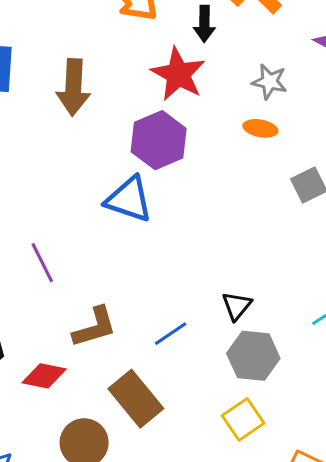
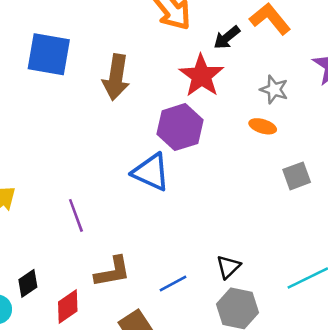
black arrow: (204, 24) -> (227, 38), turned 44
red diamond: (44, 376) -> (68, 307), turned -52

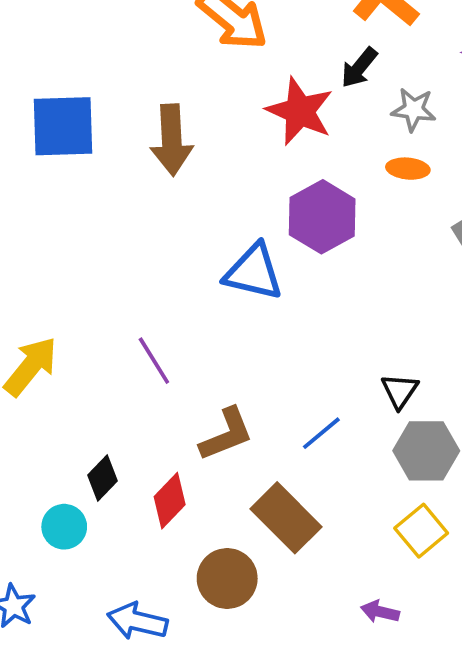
black arrow: (227, 38) -> (359, 68), moved
purple hexagon: (180, 127) -> (322, 217), moved

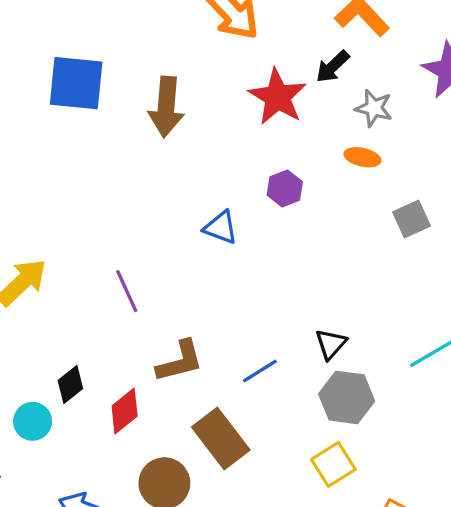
purple hexagon: (322, 217) -> (285, 188), size x0.6
blue triangle: (254, 272) -> (221, 227), size x0.7

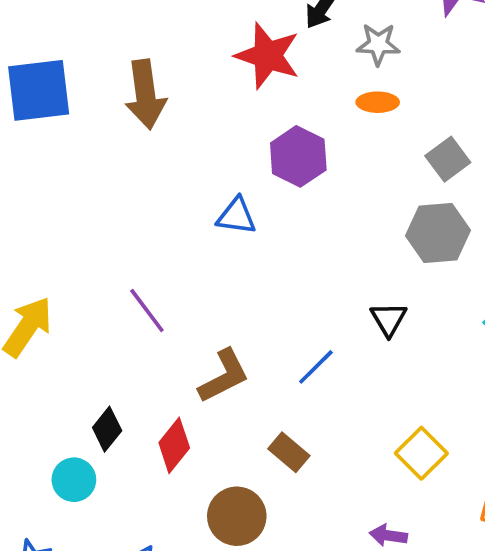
purple hexagon: (285, 188) -> (298, 156), size x1.4
gray hexagon: (347, 397) -> (438, 233), moved
brown rectangle: (221, 438) -> (289, 452), size x0.6

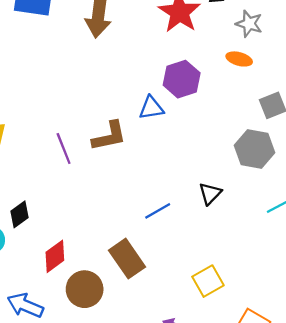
blue triangle: (236, 216) -> (151, 108), moved, turned -32
brown L-shape: (224, 376) -> (109, 136), moved
red diamond: (174, 445) -> (55, 256), moved
brown rectangle: (289, 452) -> (127, 259), size x1.5

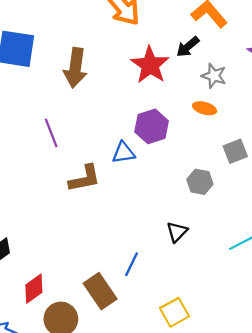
purple line: (64, 148) -> (51, 133), moved
gray hexagon: (254, 149) -> (200, 182), moved, size x0.7
blue line: (158, 211) -> (132, 264), moved, turned -35

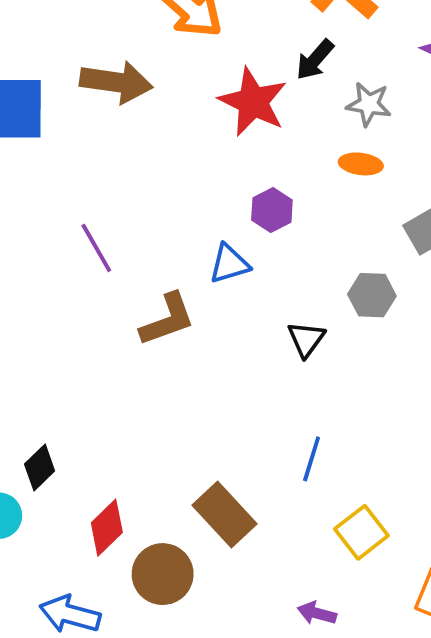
brown arrow: (75, 68) -> (116, 82), moved, turned -81
purple hexagon: (152, 126) -> (272, 210), size x0.7
black triangle: (177, 232) -> (306, 339), moved
blue line: (132, 264) -> (312, 459), moved

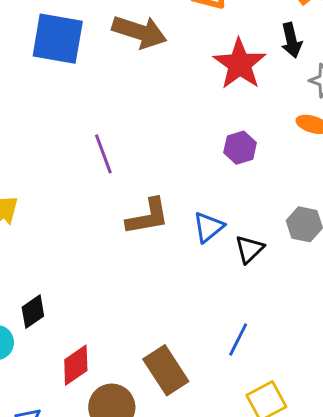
black arrow: (315, 60) -> (291, 40), turned -64
blue triangle: (229, 264) -> (208, 227), moved, turned -32

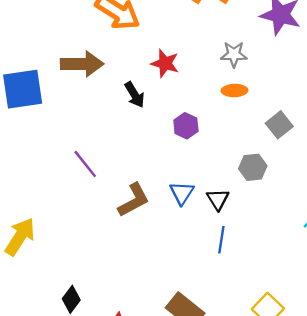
black arrow: (291, 40) -> (135, 95), moved
red star: (240, 64) -> (165, 63), size x0.7
blue line: (238, 340) -> (221, 240), moved

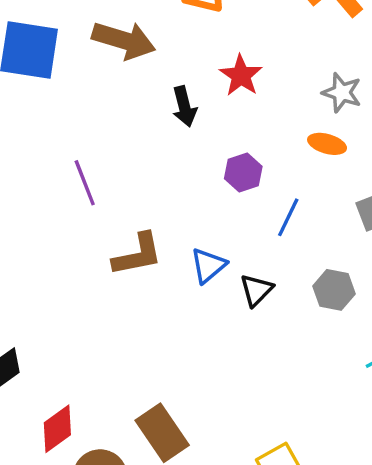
gray hexagon: (253, 167) -> (334, 290), moved
blue line: (221, 240) -> (288, 217), moved

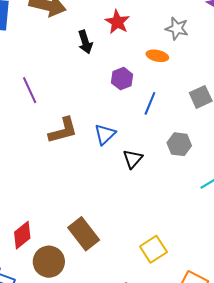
orange ellipse: (327, 144) -> (157, 56), moved
black triangle: (256, 290) -> (133, 159), moved

